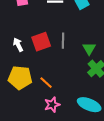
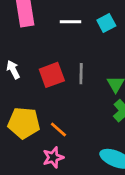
white arrow: (18, 45) -> (13, 70), moved
pink star: (52, 105) -> (53, 157), moved

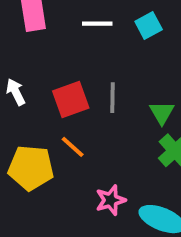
orange line: (58, 130) -> (73, 147), moved
pink star: (53, 157) -> (111, 200), moved

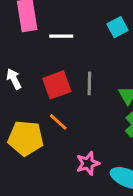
white line: (97, 24) -> (61, 36), moved

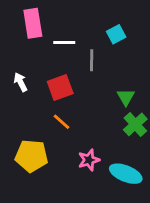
gray line: (89, 83) -> (92, 60), moved
yellow pentagon: (26, 138) -> (31, 156), moved

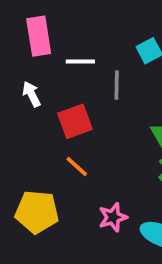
white arrow: (21, 82) -> (31, 94), moved

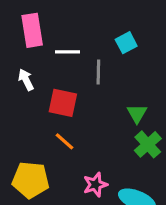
red square: (75, 121) -> (63, 103), turned 32

